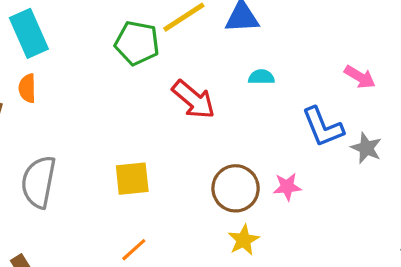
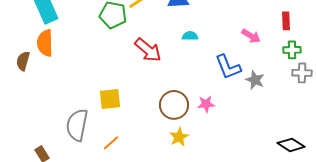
orange semicircle: (27, 88) -> (45, 43), size x1.5
gray semicircle: (39, 182) -> (77, 125), moved

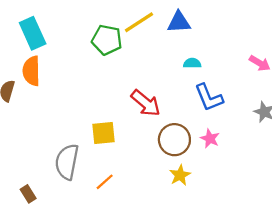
red arrow: (148, 50) -> (146, 103), moved
blue L-shape: (228, 67) -> (209, 98), moved
pink star: (206, 104) -> (210, 139), turned 30

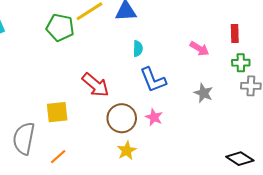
cyan semicircle: (192, 63) -> (138, 49), turned 91

